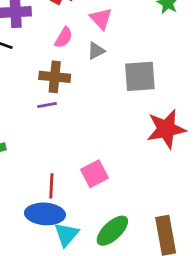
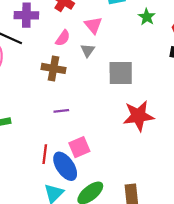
gray triangle: (96, 51) -> (88, 50), turned -32
purple line: (47, 105) -> (61, 111), moved
blue ellipse: (45, 214) -> (65, 166), moved, turned 48

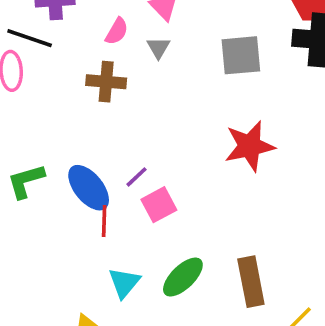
gray square: (121, 73) -> (241, 55), moved
purple line: (61, 111) -> (136, 177), moved, turned -32
blue ellipse: (65, 166) -> (89, 188), moved

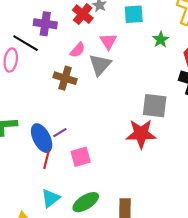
gray triangle: (158, 48) -> (100, 65), size x1.6
gray square: (241, 55) -> (155, 106), moved
purple line: (136, 177) -> (60, 133), moved

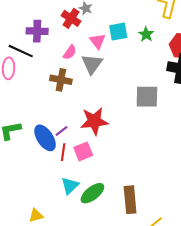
cyan square: (134, 14) -> (118, 32), moved
red star: (141, 134) -> (94, 121), moved
red line: (46, 160) -> (63, 152), moved
cyan triangle: (51, 198) -> (70, 186), moved

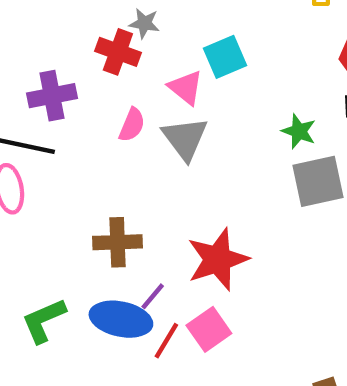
green star: (146, 34) -> (299, 131), moved
brown cross: (61, 80) -> (118, 242), moved
blue ellipse: (45, 138) -> (121, 319), turned -32
red line: (63, 152) -> (166, 341), turned 36

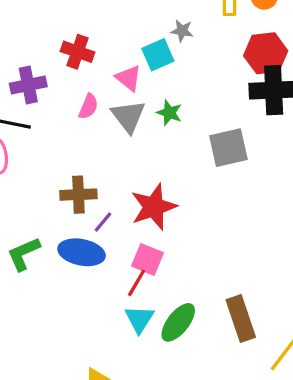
gray star: (144, 23) -> (182, 31), moved
green star: (299, 131) -> (169, 113), moved
purple line: (153, 296) -> (103, 222), moved
pink square: (209, 329) -> (148, 259), turned -32
red line: (166, 341) -> (137, 283), moved

